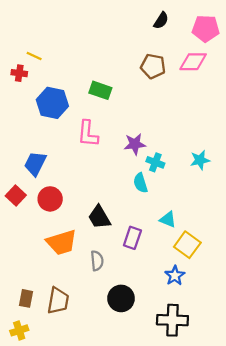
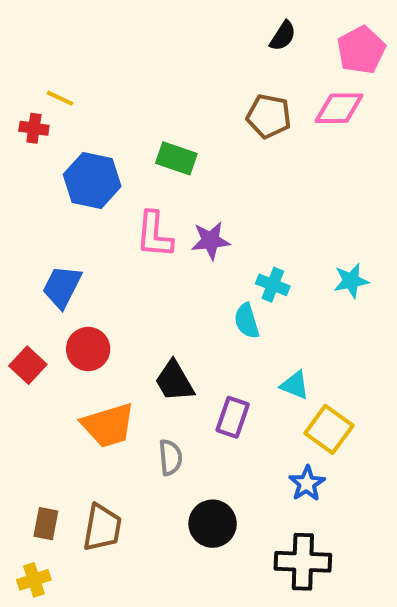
pink pentagon: (206, 29) -> (361, 50), turned -30
purple star: (135, 144) -> (211, 241), moved
red square: (16, 196) -> (28, 365), moved

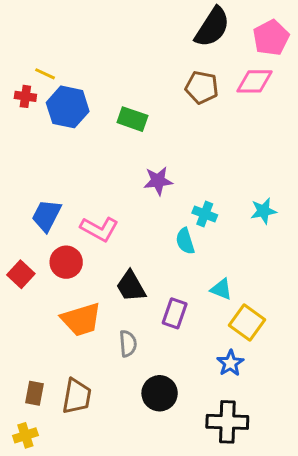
black semicircle: (283, 36) -> (212, 27), size x1.8
blue hexagon: (92, 180) -> (68, 107), moved
pink L-shape: (154, 235) -> (99, 229), moved, turned -66

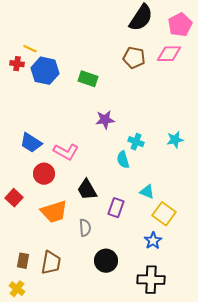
blue trapezoid: (47, 215) -> (31, 143), turned -85
red square: (21, 274) -> (14, 198), moved
yellow cross: (25, 435) -> (17, 289), turned -35

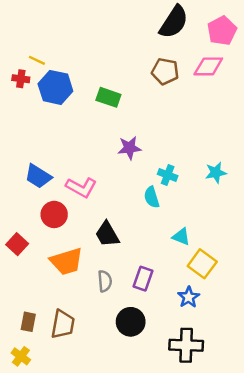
purple rectangle: (116, 208) -> (143, 279), moved

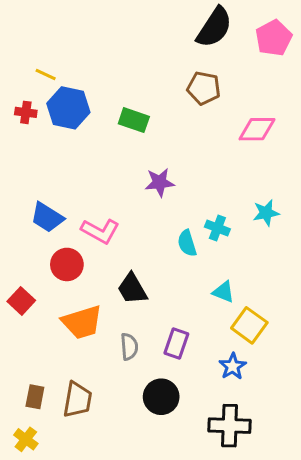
pink diamond: (208, 66) -> (257, 129), moved
red cross: (21, 79) -> (26, 112), moved
cyan cross: (168, 175) -> (217, 228), moved

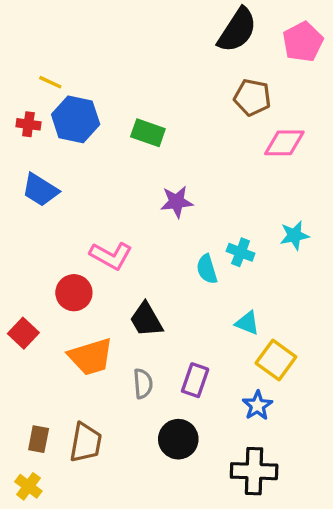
brown pentagon: (204, 88) -> (252, 97), moved
blue trapezoid: (47, 217) -> (40, 190), moved

